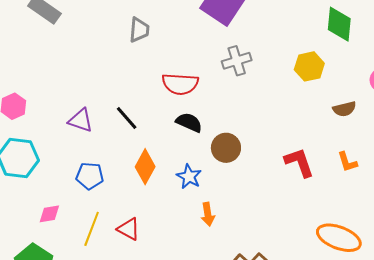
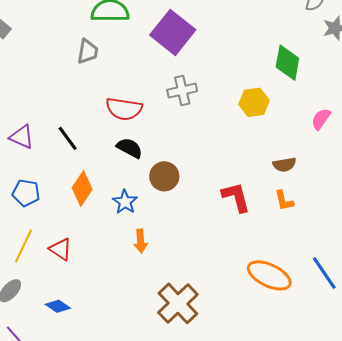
brown semicircle: (344, 109) -> (284, 165), moved

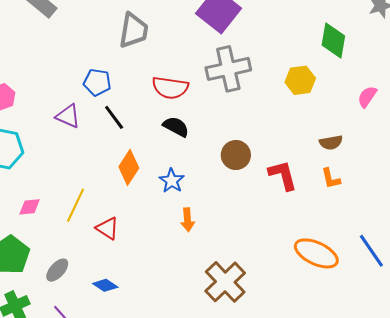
gray trapezoid: (88, 52) -> (133, 30), size x1.4
gray cross: (182, 91) -> (228, 69), size x1.5
brown circle: (164, 176) -> (236, 155), moved
blue pentagon: (26, 193) -> (97, 82), moved
yellow line: (24, 246) -> (76, 205), moved

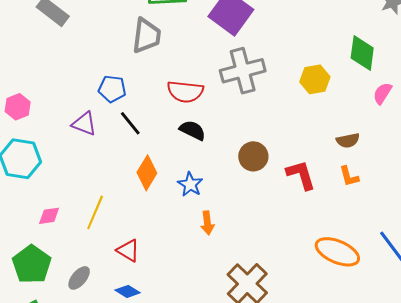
green diamond: (333, 41) -> (362, 53), moved
red triangle: (107, 228) -> (128, 250), moved

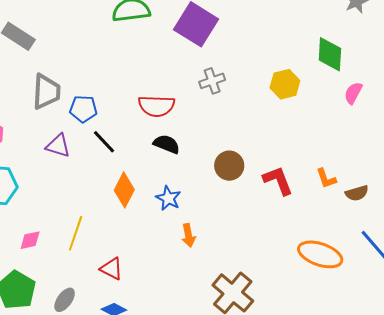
gray trapezoid: (147, 36) -> (46, 92), moved
gray cross: (243, 71) -> (212, 81), size x0.6
brown semicircle: (348, 140) -> (357, 193), moved

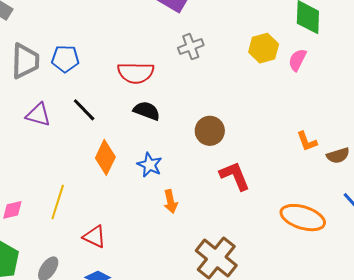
pink semicircle: (353, 93) -> (297, 60), moved
blue pentagon: (83, 109) -> (65, 59), moved
red L-shape: (278, 180) -> (235, 176), moved

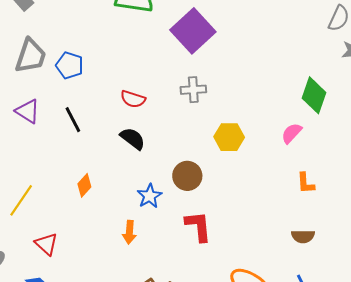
yellow hexagon: (264, 48) -> (229, 137), moved
red semicircle: (136, 73) -> (133, 99), size x0.7
orange L-shape: (307, 141) -> (306, 183), moved
orange diamond: (105, 157) -> (84, 185), moved, size x0.7
blue star: (150, 165) -> (150, 196), moved

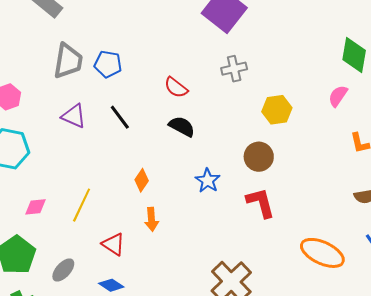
red semicircle: (133, 99) -> (176, 87), turned 30
brown circle: (187, 176) -> (259, 157), moved
orange arrow: (129, 232) -> (152, 219), moved

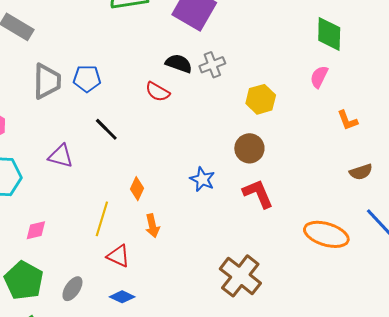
purple triangle: (74, 116) -> (61, 156), moved
black semicircle: (182, 126) -> (179, 63), moved
yellow line: (82, 205) -> (102, 219), moved

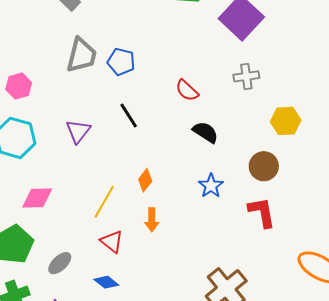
black semicircle: (179, 63) -> (205, 132), moved
purple triangle: (61, 156) -> (78, 131), turned 40
pink diamond: (36, 230) -> (37, 198), size x1.4

